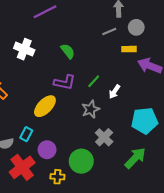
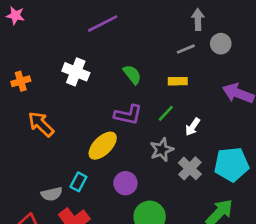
yellow rectangle: (129, 49) -> (178, 81), moved
gray cross: (104, 137) -> (190, 168), moved
purple circle: (47, 150) -> (125, 183), moved

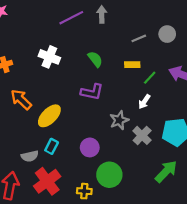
gray arrow: (198, 19) -> (102, 14), moved
green line: (166, 113) -> (150, 78), moved
yellow ellipse: (103, 146) -> (49, 116), moved

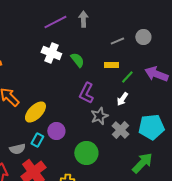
white cross: (49, 57) -> (51, 53), moved
purple L-shape: (92, 92) -> (86, 93), moved, turned 105
purple circle: (90, 147) -> (56, 131), moved
green circle: (109, 175) -> (86, 153), moved

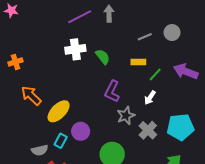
white cross: (51, 53) -> (75, 49), turned -30

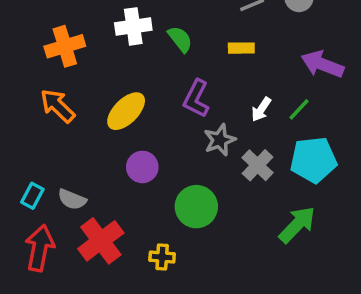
orange cross: (16, 62) -> (65, 46), moved, size x1.5
green line: (155, 75) -> (299, 109), moved
yellow ellipse: (59, 111) -> (126, 111), moved
cyan rectangle: (61, 141) -> (32, 196), moved
gray semicircle: (40, 150) -> (72, 199), turned 35

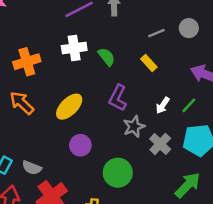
yellow rectangle: (241, 48) -> (149, 63), turned 49

